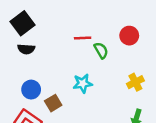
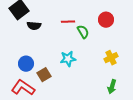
black semicircle: (26, 49) -> (34, 26), moved

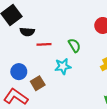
red line: (68, 22) -> (44, 44), moved
green semicircle: (83, 32) -> (74, 45), moved

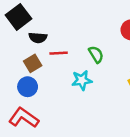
brown square: (38, 83) -> (33, 63), moved

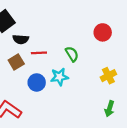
blue circle: (28, 87) -> (37, 82), moved

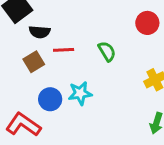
cyan star: (59, 77) -> (80, 93), moved
blue circle: (37, 82) -> (50, 99), moved

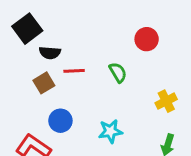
red circle: (147, 23) -> (147, 39), moved
cyan star: (80, 93) -> (110, 131), moved

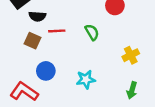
brown square: (44, 83) -> (32, 41), turned -35

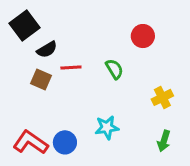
black semicircle: (37, 16) -> (47, 50), turned -35
blue circle: (46, 71) -> (65, 142), moved

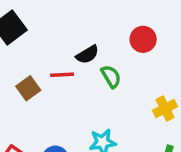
black semicircle: (47, 50) -> (87, 54), moved
brown square: (41, 79) -> (28, 88), turned 30

